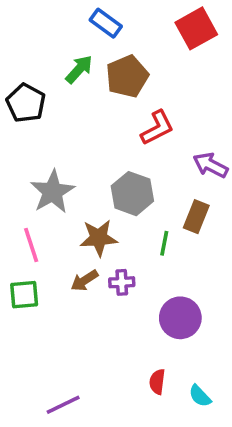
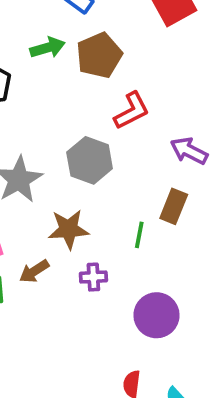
green arrow: (79, 69) -> (48, 48), turned 32
gray hexagon: (132, 194) -> (90, 160), moved
brown arrow: (84, 281) -> (34, 271), moved

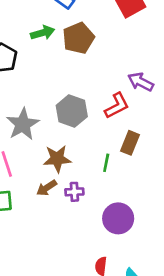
red L-shape: (132, 111) -> (117, 106), moved
purple arrow: (189, 151) -> (141, 82), moved
brown arrow: (34, 271) -> (47, 188), moved

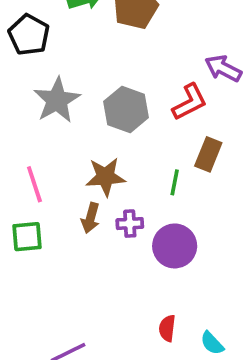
gray star: (23, 124) -> (57, 100), moved
brown arrow: (47, 188) -> (91, 218), turned -42
purple circle: (118, 218) -> (175, 246), moved

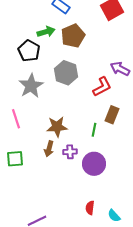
black pentagon: (29, 35) -> (29, 51), moved
gray hexagon: (126, 110) -> (66, 73), moved
pink line: (34, 184) -> (16, 119), moved

